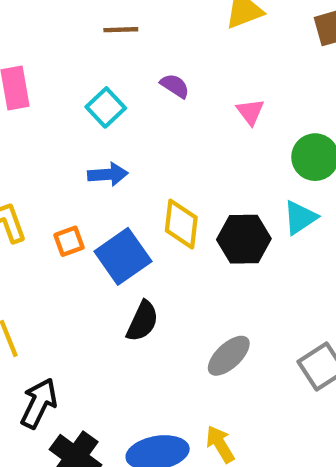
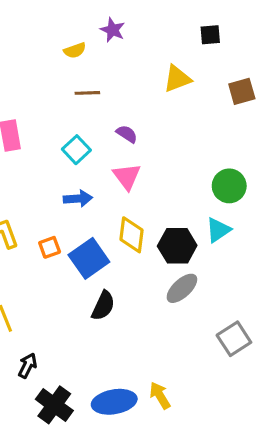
pink triangle: (250, 112) -> (127, 176), moved, size x1.4
gray ellipse: (229, 356) -> (182, 288), moved
black arrow: (39, 403) -> (28, 366), size x0.7

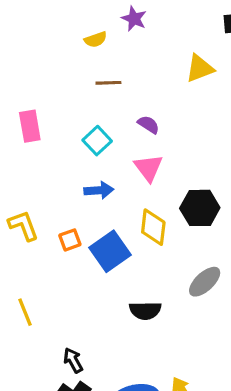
black hexagon: (177, 246) -> (200, 208), moved
black semicircle: (103, 306) -> (145, 311), moved, turned 64
black arrow: (28, 366) -> (73, 360), moved, turned -55

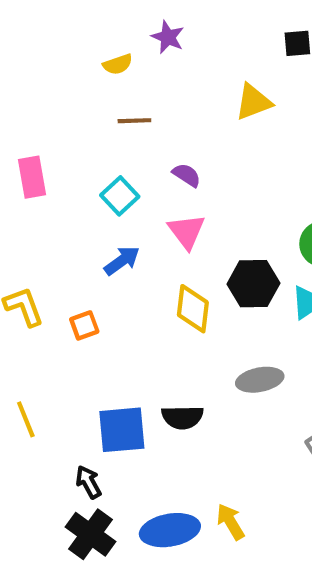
blue arrow: (99, 190) -> (122, 261), turned -32
blue square: (110, 251) -> (122, 430), moved, turned 30
gray ellipse: (205, 282) -> (260, 380), turned 32

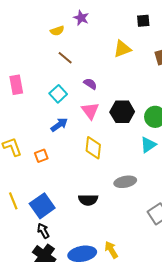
brown line: (134, 121) -> (65, 58), turned 42
black hexagon: (253, 284) -> (122, 112), moved
blue square: (122, 430) -> (42, 206), moved, turned -30

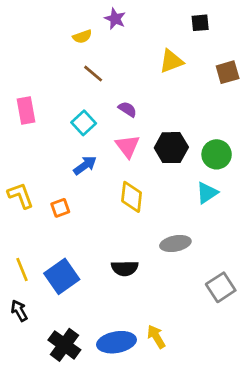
black arrow: (43, 231) -> (19, 311), moved

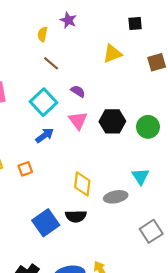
yellow semicircle: (82, 37) -> (42, 34), turned 120
cyan square: (84, 123) -> (44, 102), size x1.4
cyan triangle: (207, 193) -> (140, 176), moved, turned -30
yellow diamond: (132, 197) -> (82, 184), moved
blue square: (62, 276) -> (46, 223), moved

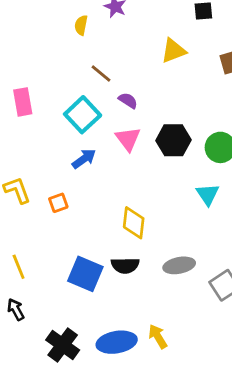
brown line: (51, 63) -> (101, 74), moved
cyan triangle: (140, 176) -> (208, 194), moved
gray ellipse: (116, 197) -> (179, 265), moved
blue square: (46, 223) -> (85, 274), turned -32

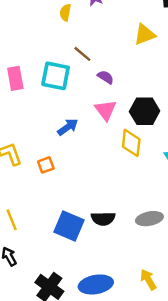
cyan square: (83, 115) -> (56, 76), moved, turned -36
yellow diamond: (134, 223) -> (131, 143), moved
yellow arrow: (158, 336) -> (148, 280), moved

